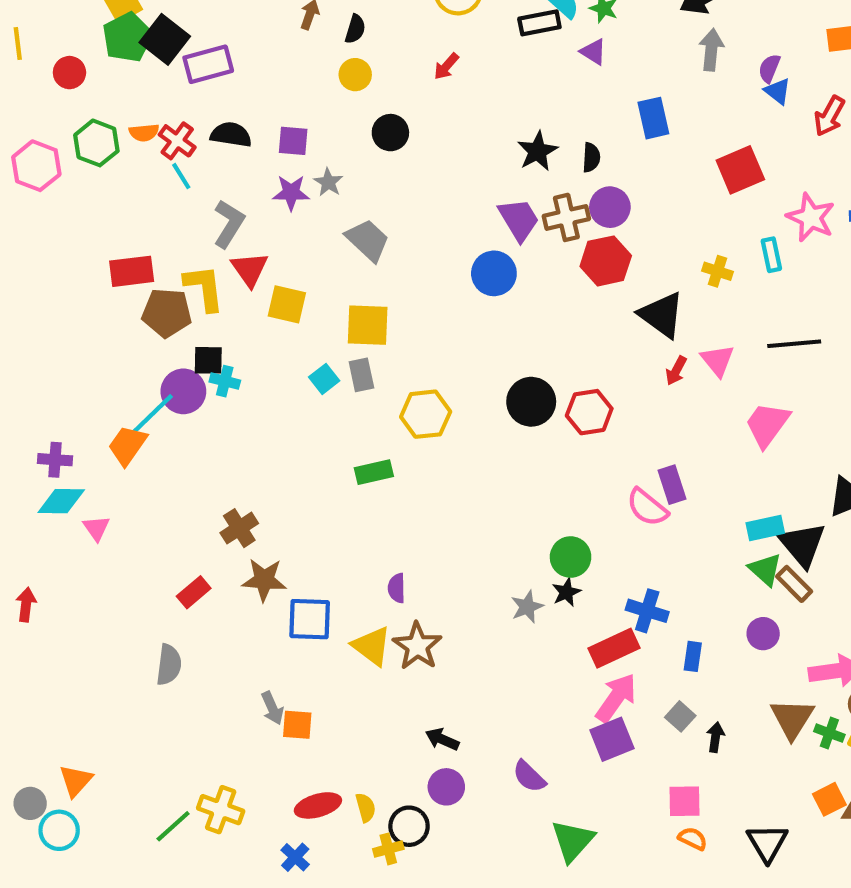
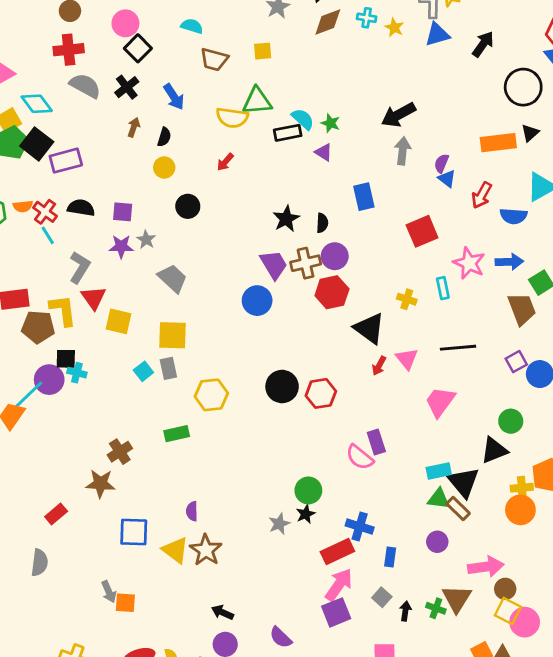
brown cross: (239, 528) -> (120, 452), moved
green triangle: (765, 569) -> (439, 499), turned -35
brown star: (264, 580) -> (100, 484), moved
green cross: (829, 733) -> (436, 608), moved

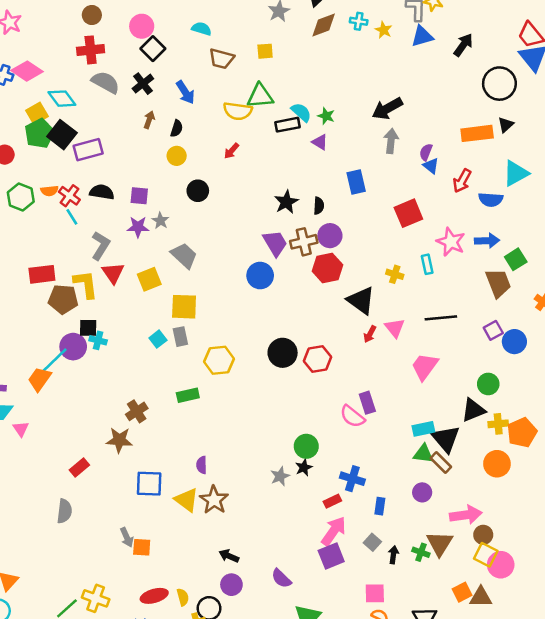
yellow square: (118, 321) -> (149, 279), moved, turned -35
yellow cross: (522, 488) -> (498, 424), moved
red rectangle: (337, 551) -> (332, 501), size x0.6

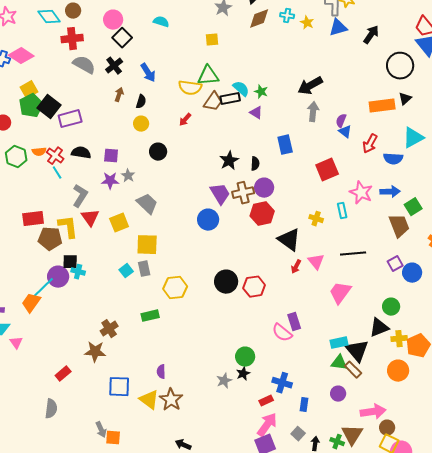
brown trapezoid: (221, 59) -> (213, 102), moved, turned -70
cyan diamond: (62, 99) -> (49, 17), moved

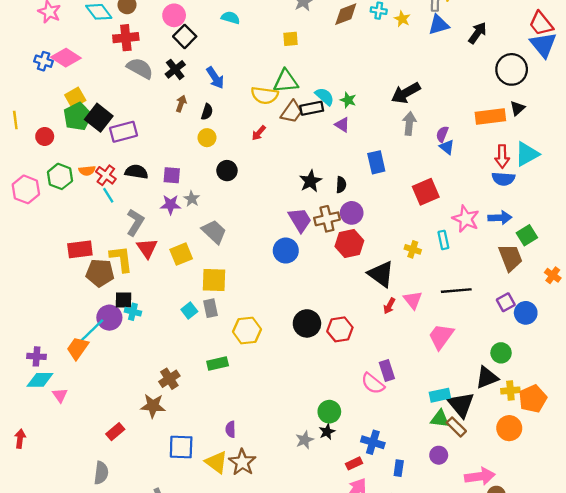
red arrow: (370, 144) -> (502, 156), moved, turned -30

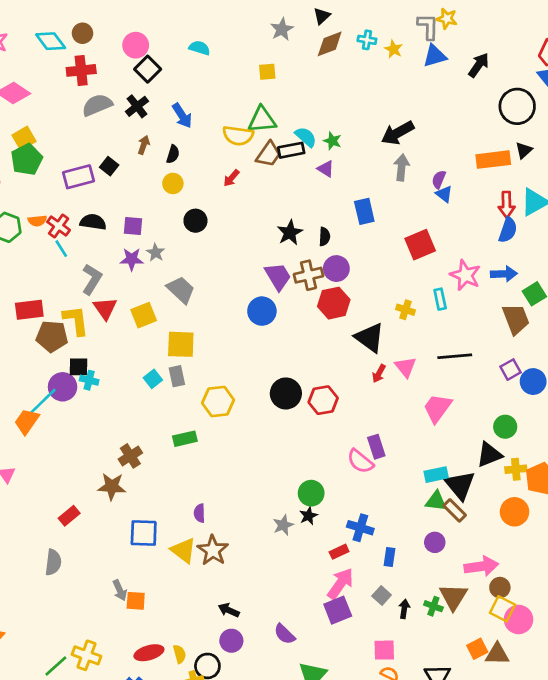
gray semicircle: (140, 68) -> (97, 105), turned -52
black square: (99, 118) -> (109, 166), moved, size x0.6
blue semicircle: (503, 179) -> (508, 230), turned -75

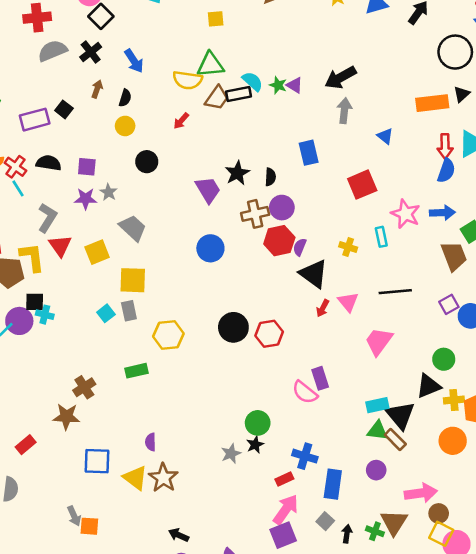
purple triangle: (326, 169) -> (295, 85), moved
purple semicircle: (439, 179) -> (300, 247), moved
purple trapezoid: (278, 276) -> (208, 190), moved
blue rectangle: (390, 557) -> (333, 484), size x1.6

